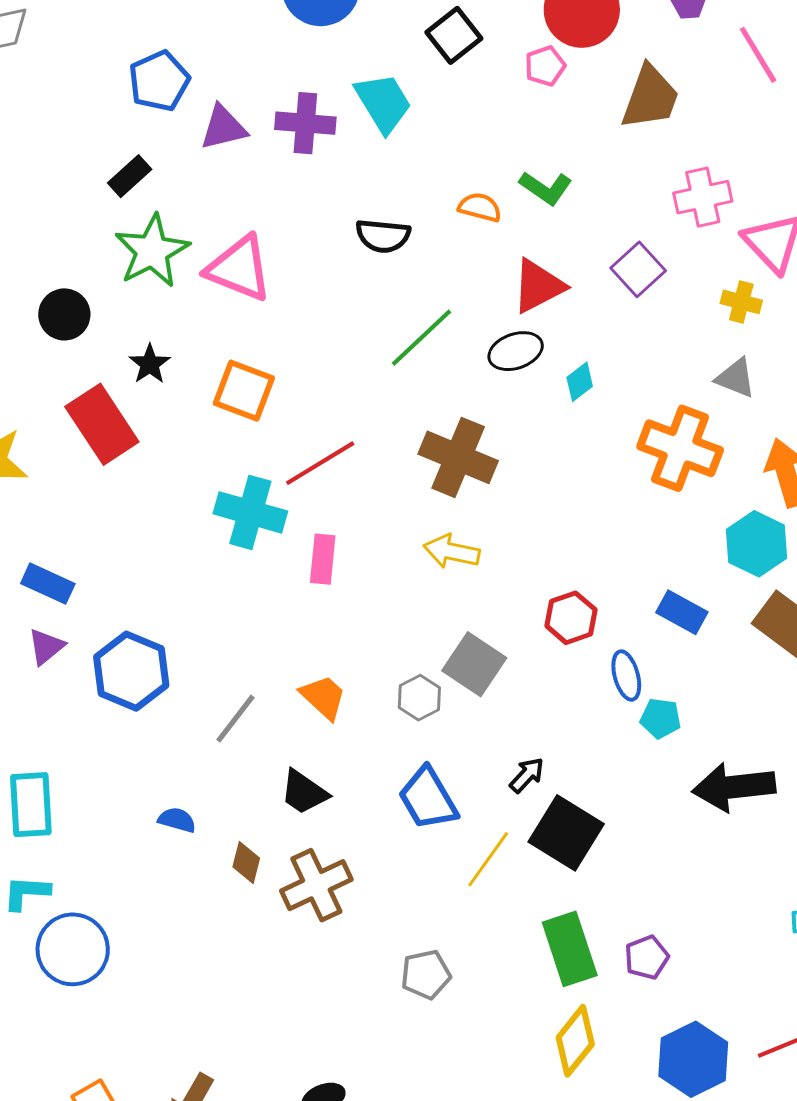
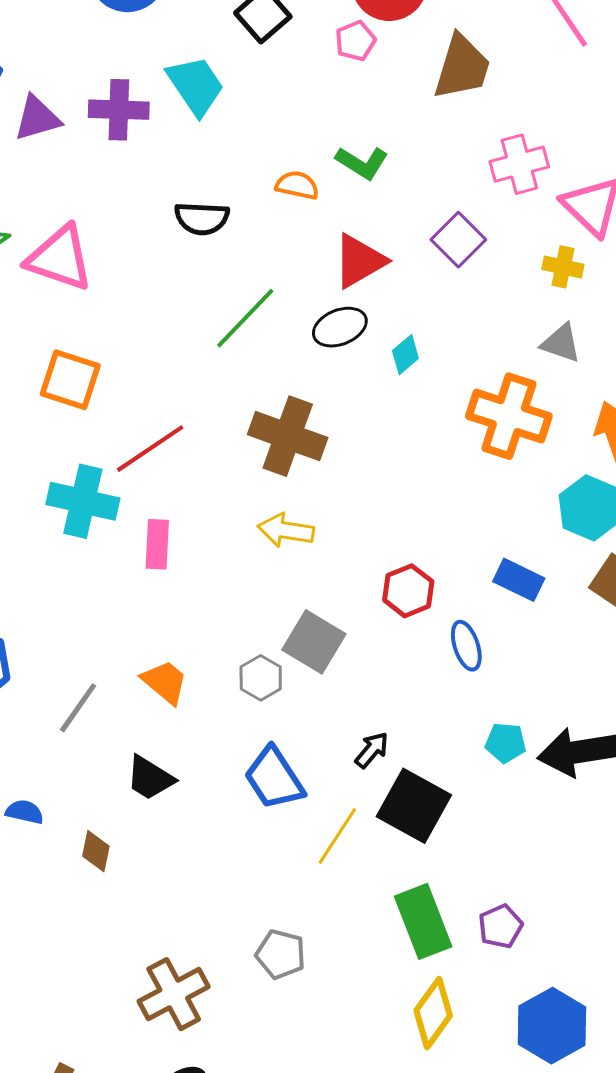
cyan pentagon: (660, 718) -> (506, 743), moved
brown cross: (316, 885) -> (174, 994), moved
gray pentagon: (426, 975) -> (281, 954), turned 30

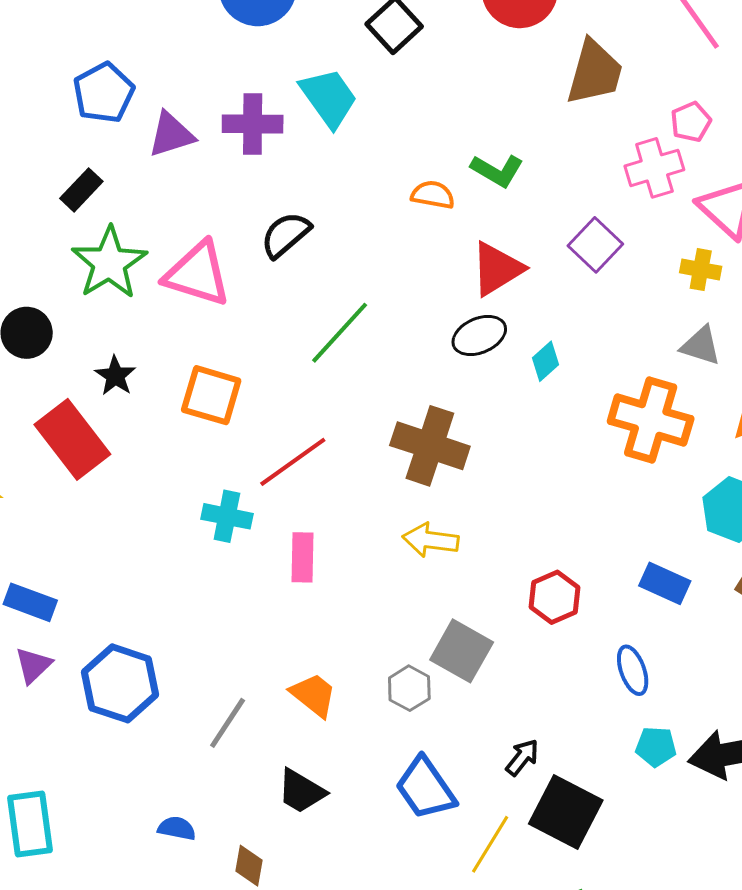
pink pentagon: (355, 41) -> (691, 122), moved
black semicircle: (202, 218) -> (286, 235), moved, turned 138
green line: (245, 318) -> (340, 333), moved
cyan cross: (83, 501) -> (227, 516), size x0.7
blue ellipse: (466, 646) -> (633, 670), moved

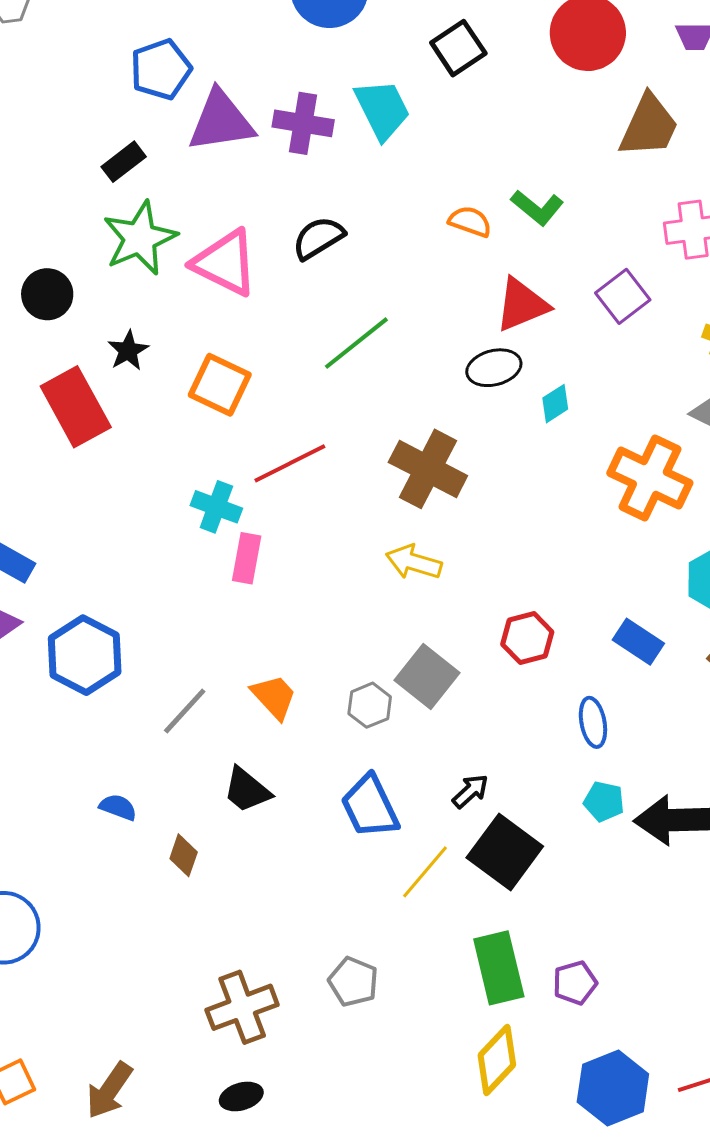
purple triangle: (171, 135) -> (221, 121), size x1.4
pink rectangle: (302, 557) -> (247, 558), moved

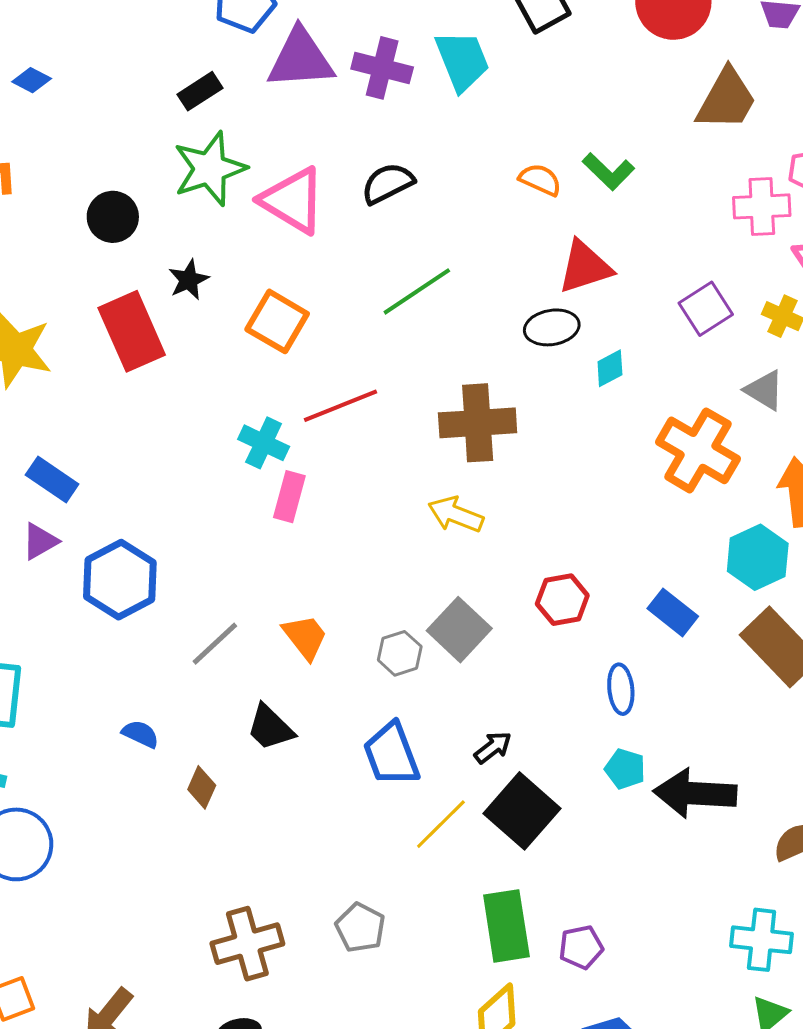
purple square: (623, 296) -> (706, 309), moved
brown cross: (428, 469) -> (478, 423), turned -36

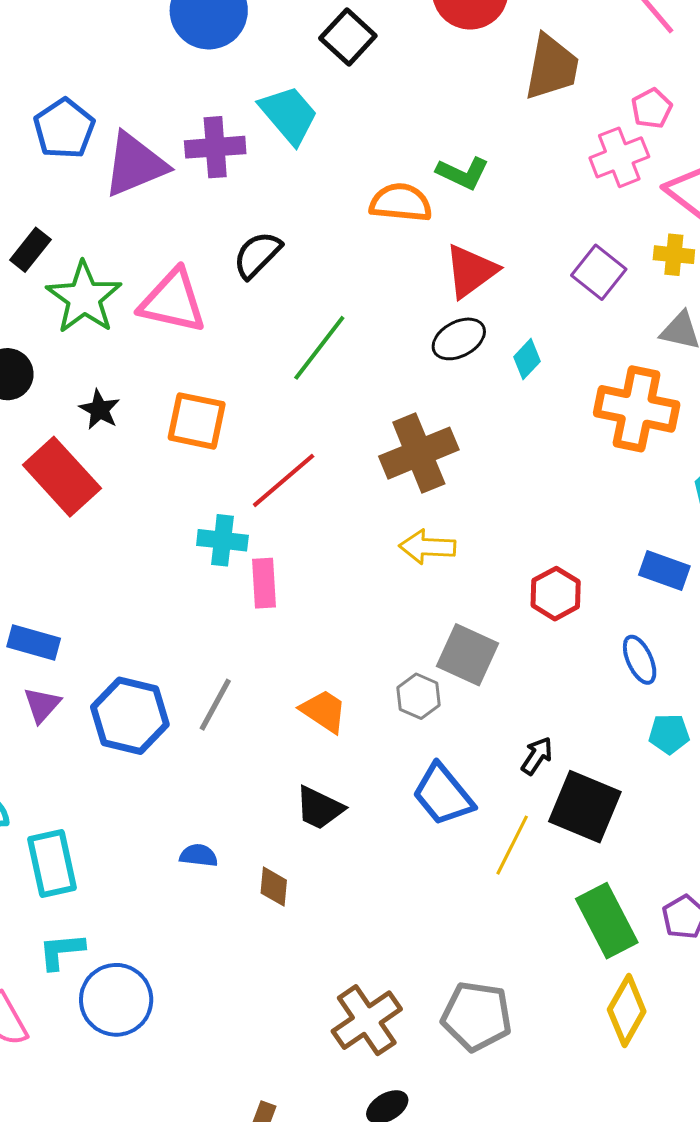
black rectangle: (200, 91) -> (30, 250), moved
orange semicircle: (540, 180) -> (401, 203), size x1.4
gray line: (215, 644) -> (215, 705), moved
gray pentagon: (360, 928) -> (477, 1016), moved, size x1.4

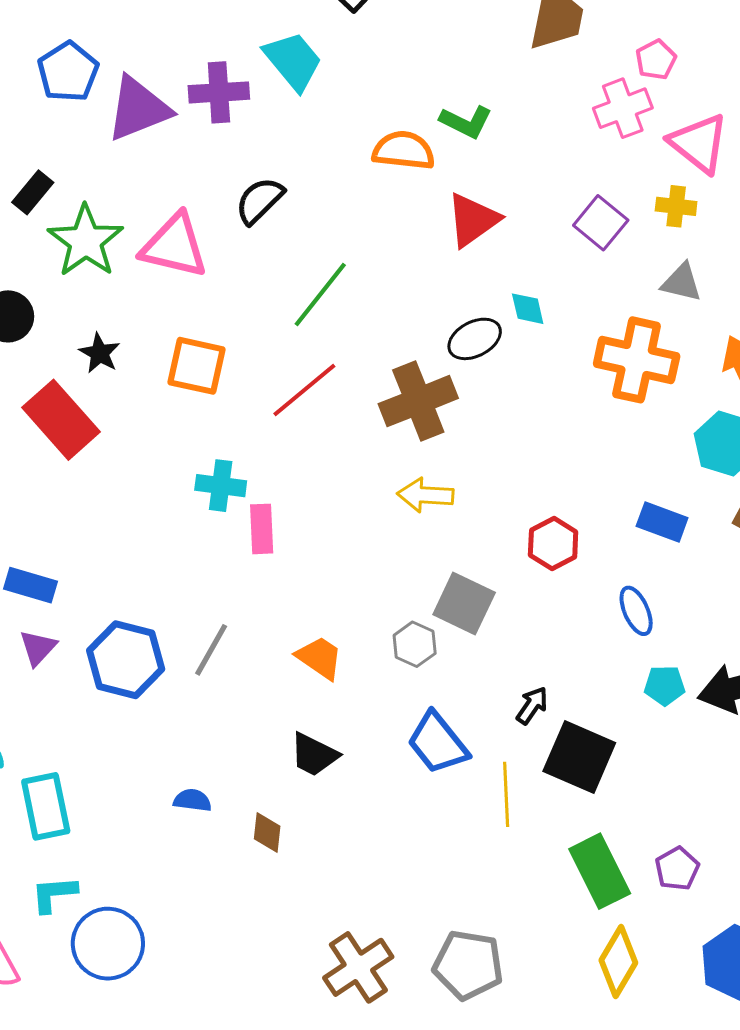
black ellipse: (459, 339) -> (475, 339), moved
cyan diamond: (527, 359) -> (528, 309), turned -57
red line: (284, 480) -> (304, 390), moved
yellow line: (512, 845) -> (506, 794), turned -30

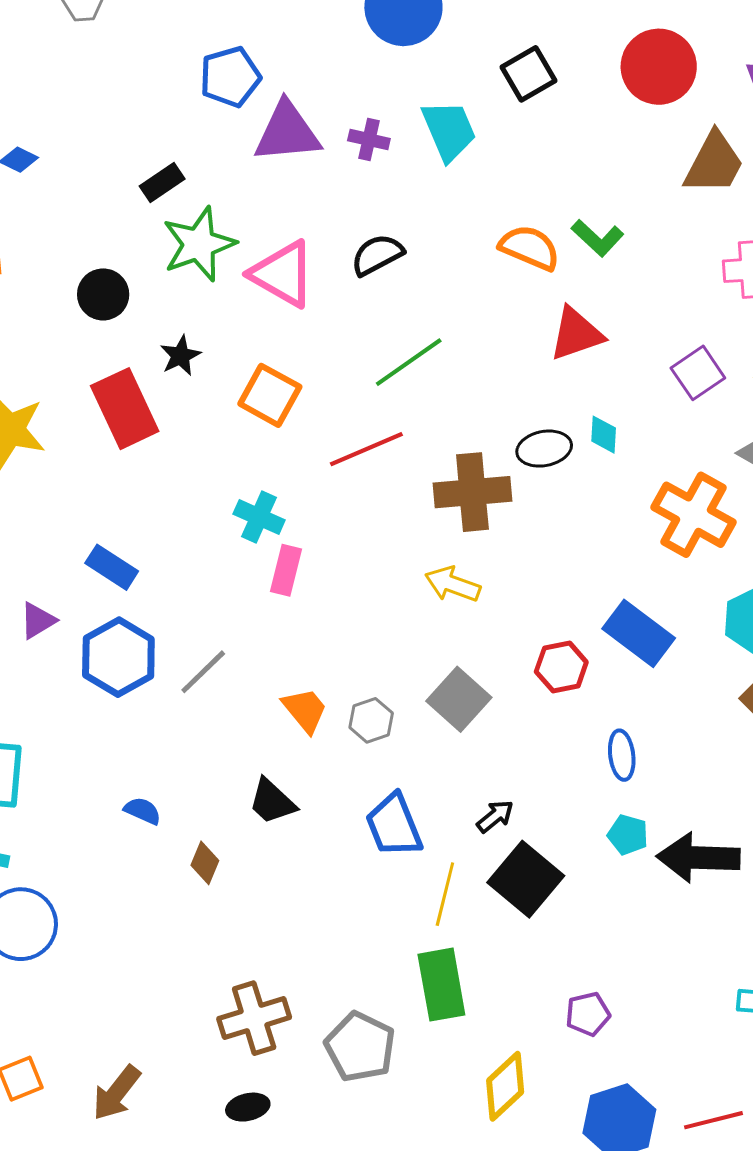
purple cross: (219, 92) -> (369, 140), size x0.7
blue rectangle: (662, 522) -> (639, 633), moved, size x1.4
blue rectangle: (30, 585) -> (112, 567), moved
gray hexagon: (415, 644) -> (371, 720), moved
green rectangle: (600, 871) -> (441, 985), moved

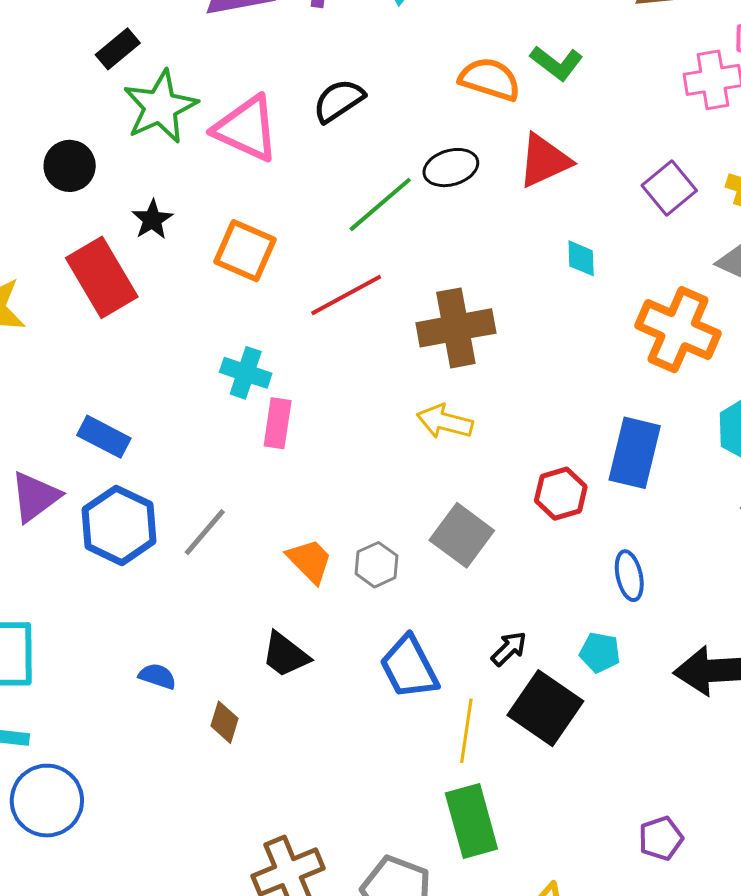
black ellipse: (544, 449) -> (451, 168), moved
purple triangle: (38, 621) -> (35, 497), size x1.4
blue rectangle: (639, 633) -> (635, 453), turned 72
cyan pentagon: (628, 835) -> (600, 652), moved
purple pentagon: (588, 1014) -> (661, 838), moved

